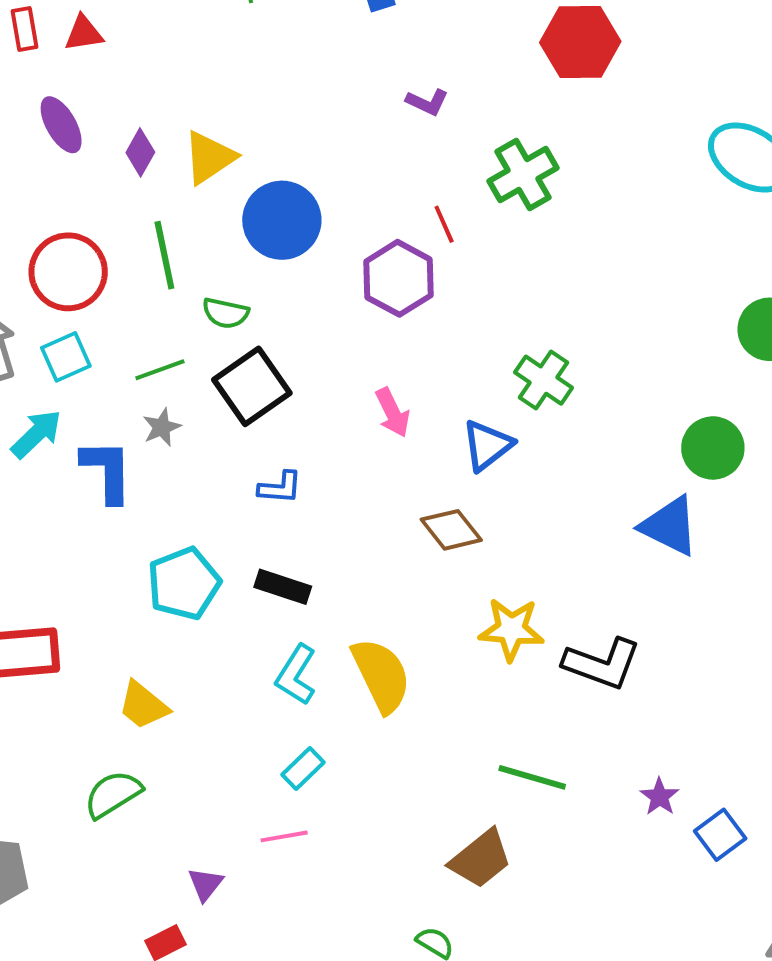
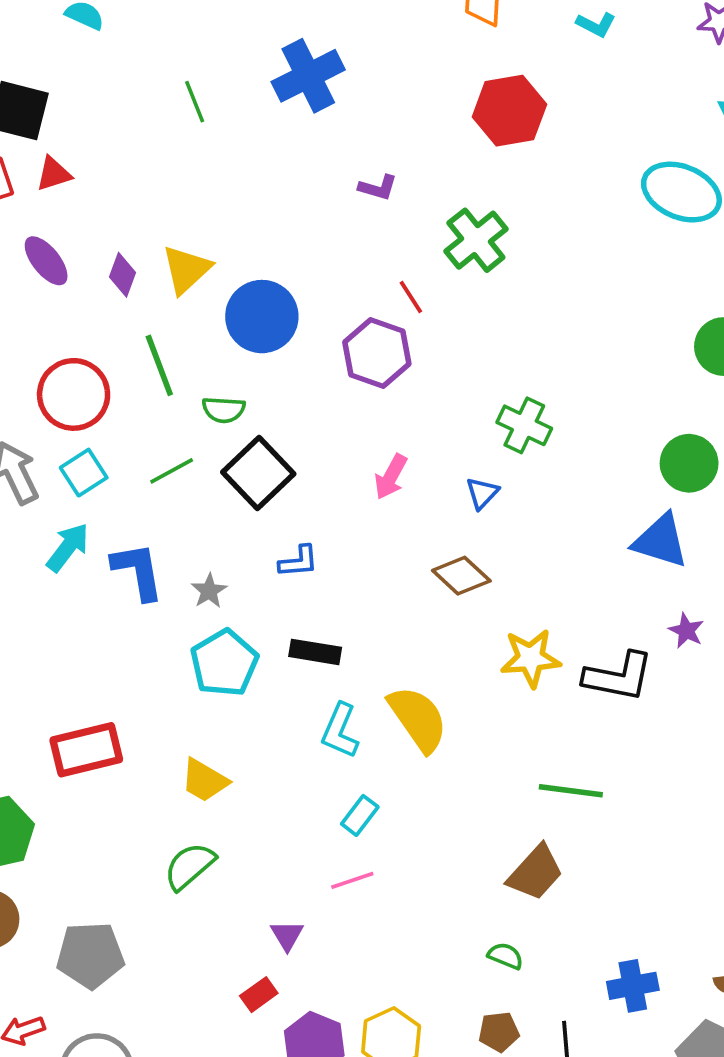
pink arrow: (393, 413) -> (391, 477), turned 63
gray star: (162, 427) -> (209, 591), moved
blue triangle: (487, 445) -> (482, 493), size x0.7
purple star: (660, 797) -> (686, 631), moved

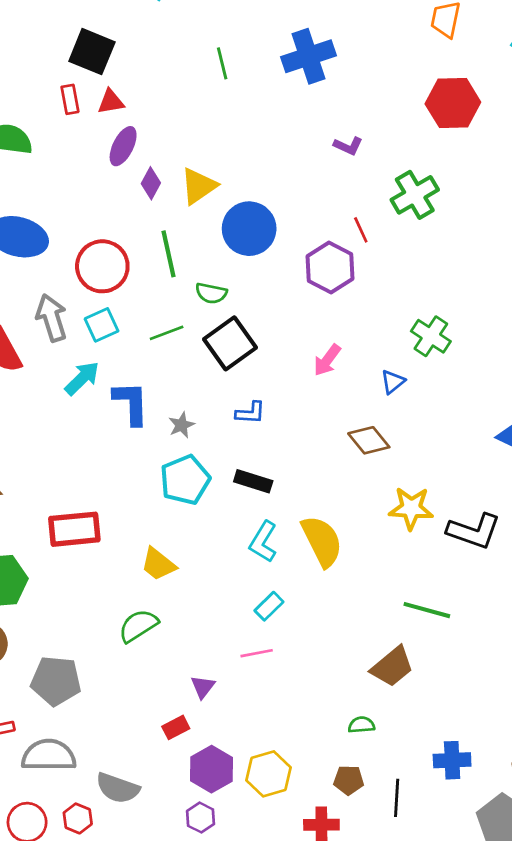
purple ellipse: (46, 261) -> (123, 146), moved, turned 57
green semicircle: (505, 956) -> (361, 725), turned -35

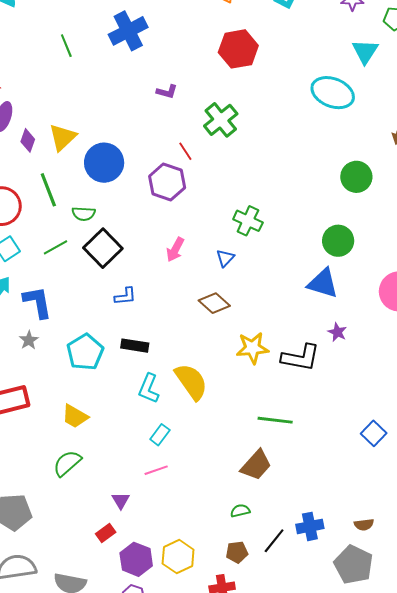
gray star: (182, 425) -> (29, 340), moved
black line: (397, 798) -> (274, 541), moved, turned 44

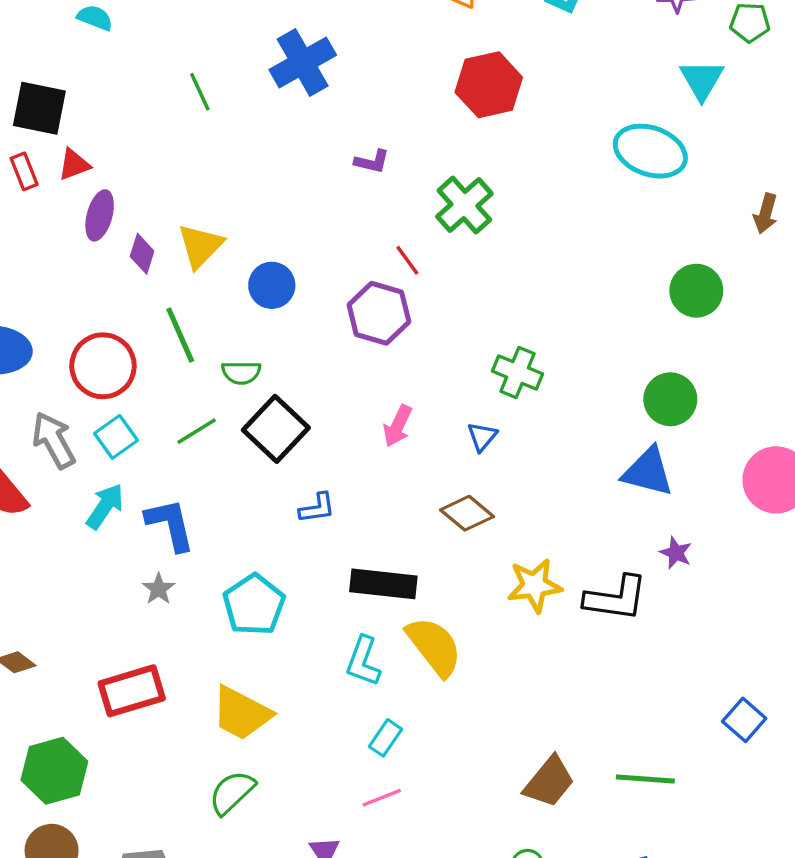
blue circle: (104, 163) -> (272, 285), size x0.7
black rectangle: (135, 346) -> (383, 584), moved, size x1.4
yellow trapezoid: (75, 416) -> (241, 713), size x1.4
green line: (275, 420) -> (645, 779), moved

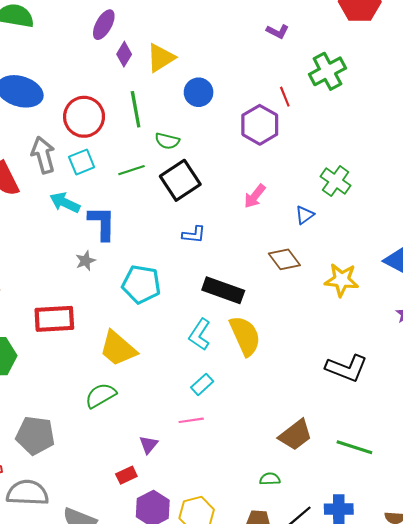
cyan arrow: (105, 506) -> (65, 203), turned -112
yellow star: (534, 585) -> (342, 280), moved
black L-shape: (616, 598) -> (346, 368), moved
cyan pentagon: (254, 605) -> (141, 284), turned 30

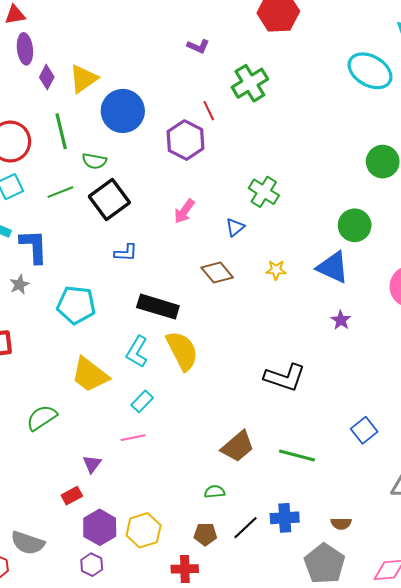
purple ellipse: (104, 25) -> (25, 49), turned -32
blue circle: (199, 92) -> (123, 111), size x1.5
yellow star: (342, 280) -> (276, 270), moved, size x0.6
yellow trapezoid: (118, 349) -> (90, 375), moved

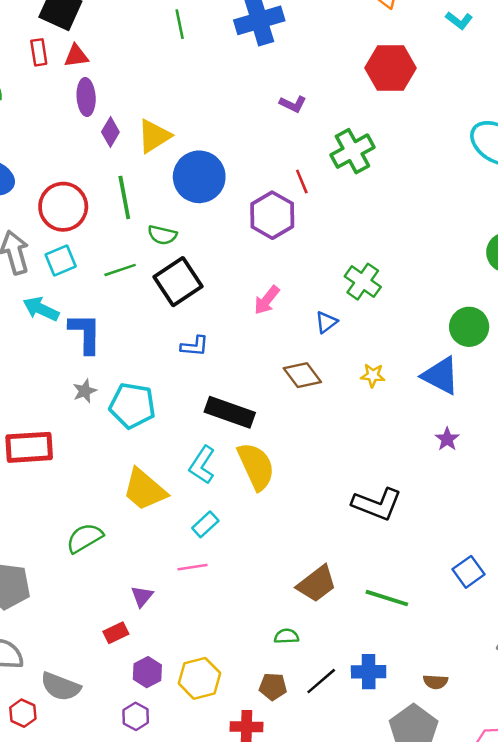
gray star: (19, 285) -> (85, 391), moved
purple hexagon: (100, 527) -> (147, 672), size x0.7

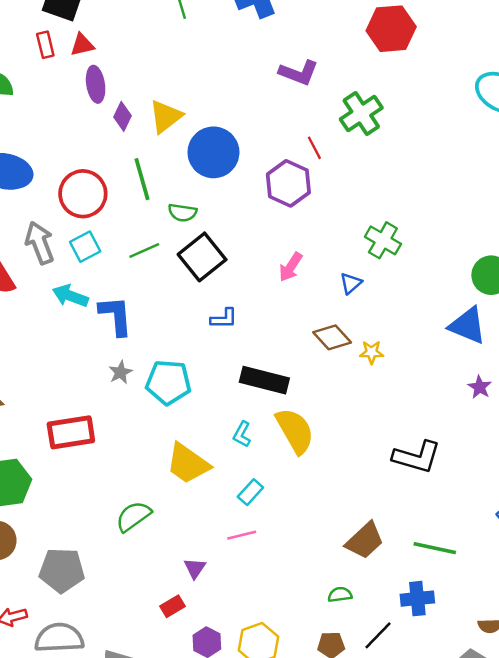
purple L-shape: (293, 104) -> (299, 73), size x1.5
yellow star: (373, 375) -> (372, 352), moved
cyan L-shape: (202, 465) -> (242, 434), size x0.7
blue cross: (369, 672) -> (417, 599), moved

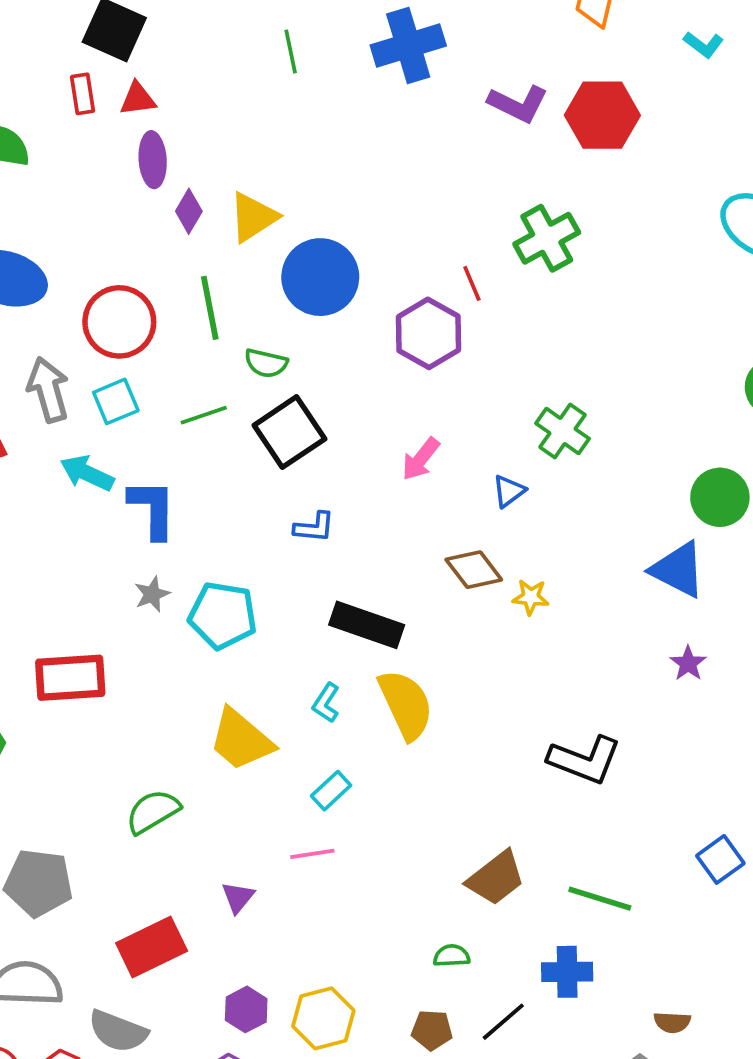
purple L-shape: (299, 73) -> (518, 104), moved
red rectangle: (173, 606) -> (152, 947), moved, size x1.8

